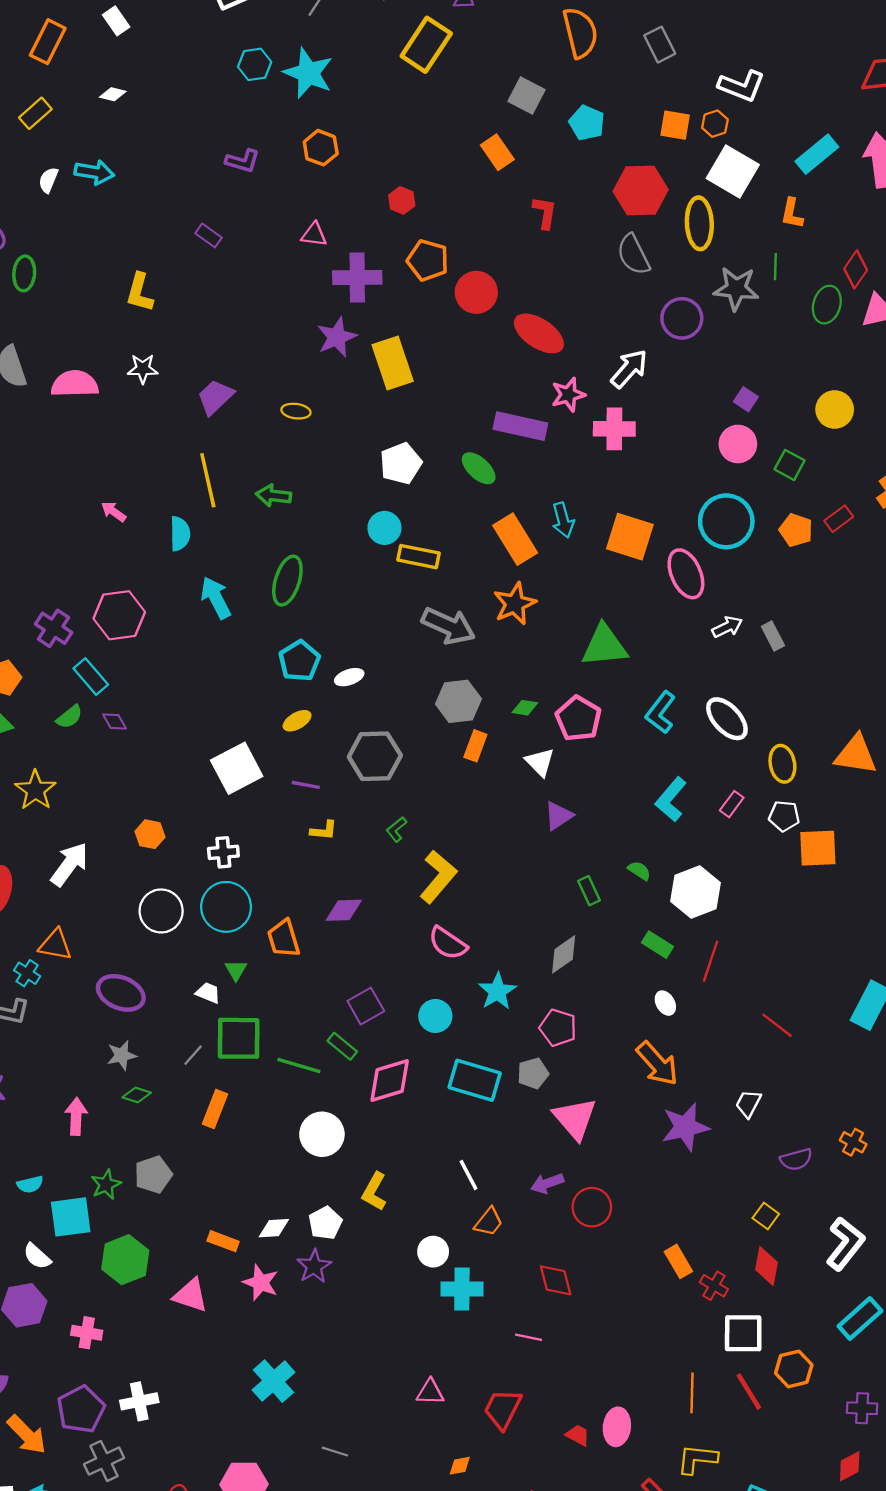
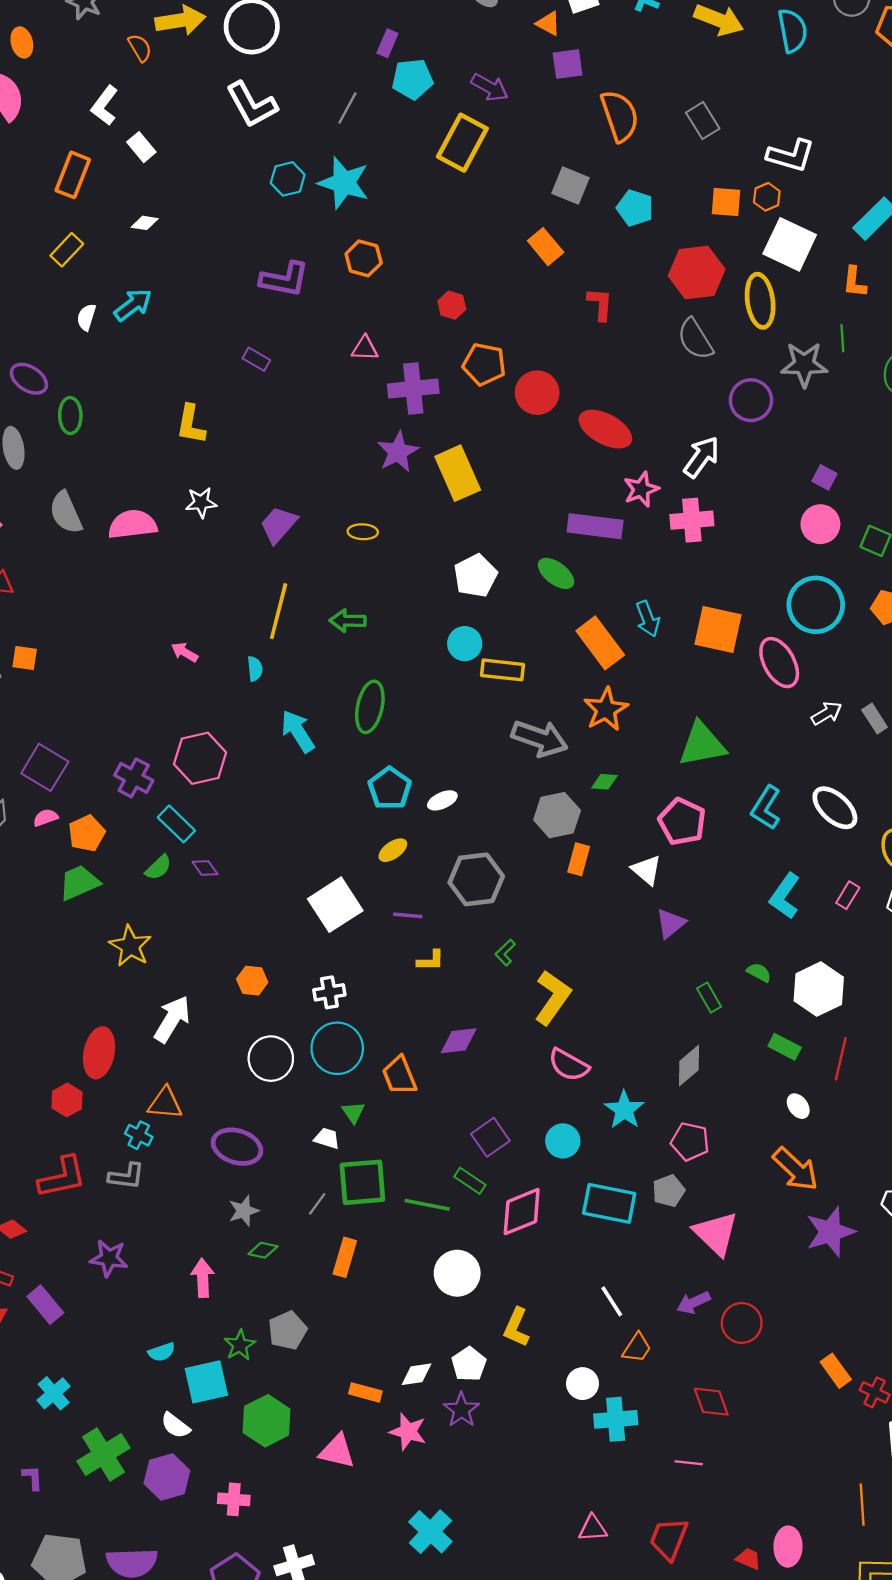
purple L-shape: (243, 161) -> (284, 279), size x1.4
cyan arrow: (94, 172) -> (133, 305), turned -42
yellow line: (208, 480) -> (279, 611), turned 32
cyan semicircle: (180, 534) -> (255, 669), size x0.7
green diamond: (525, 708) -> (604, 782), moved

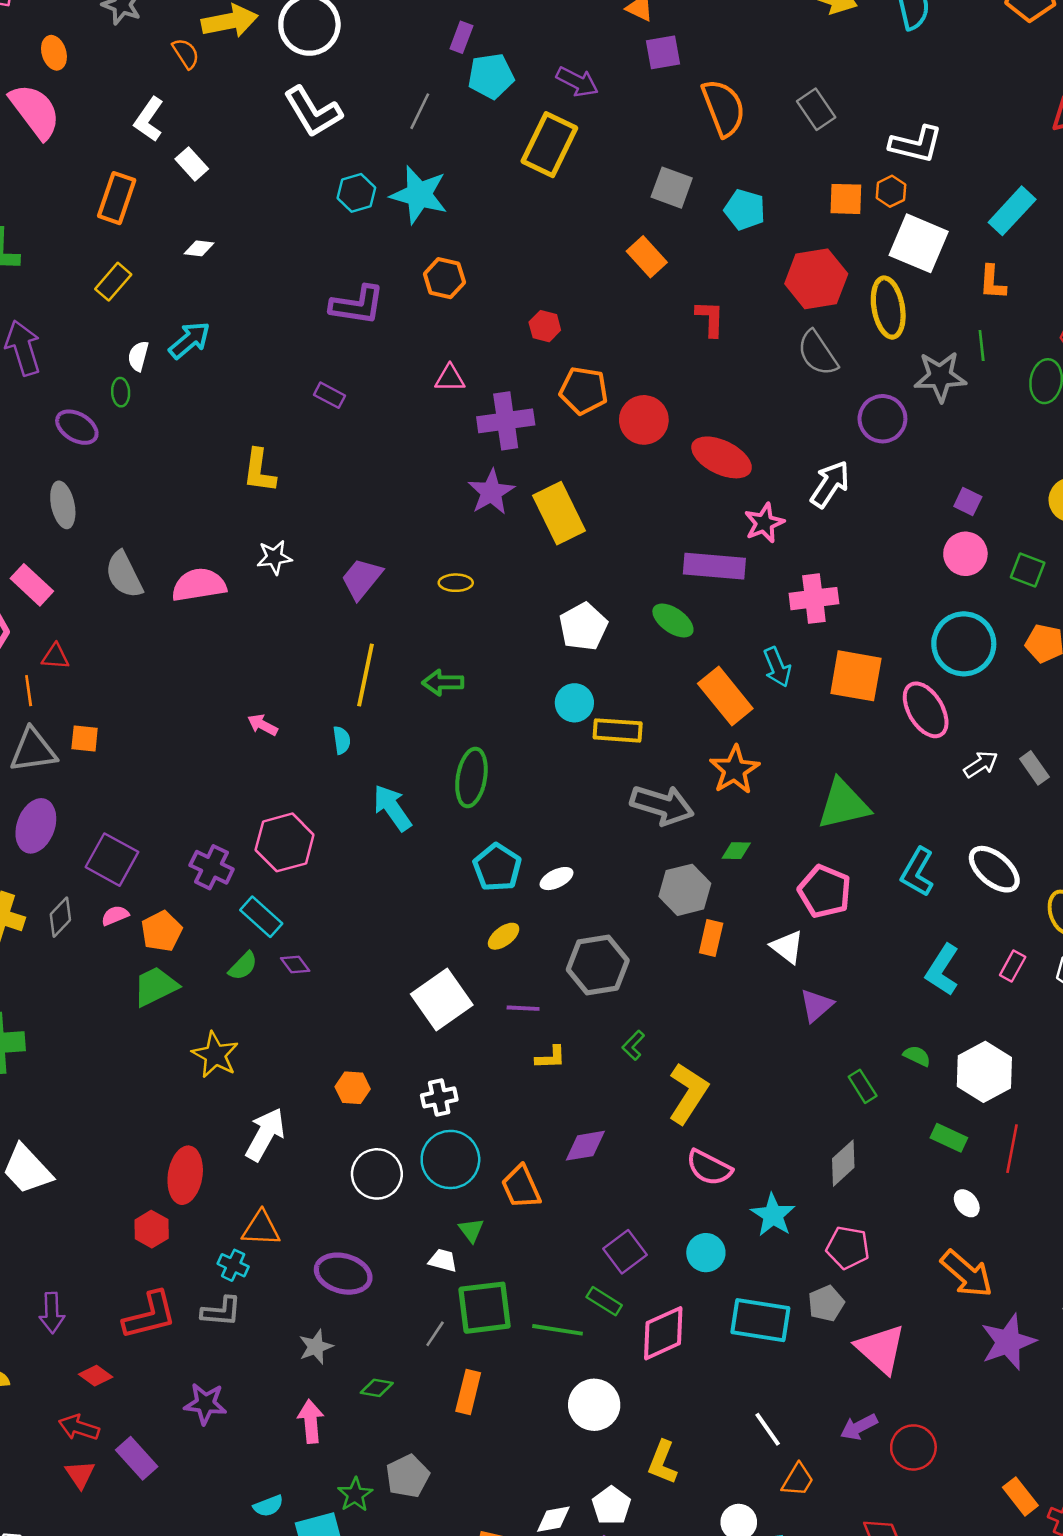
green ellipse: (70, 416) -> (121, 392), moved, size x0.7
pink cross: (692, 520) -> (814, 599), moved
gray star: (244, 1211) -> (316, 1347), moved

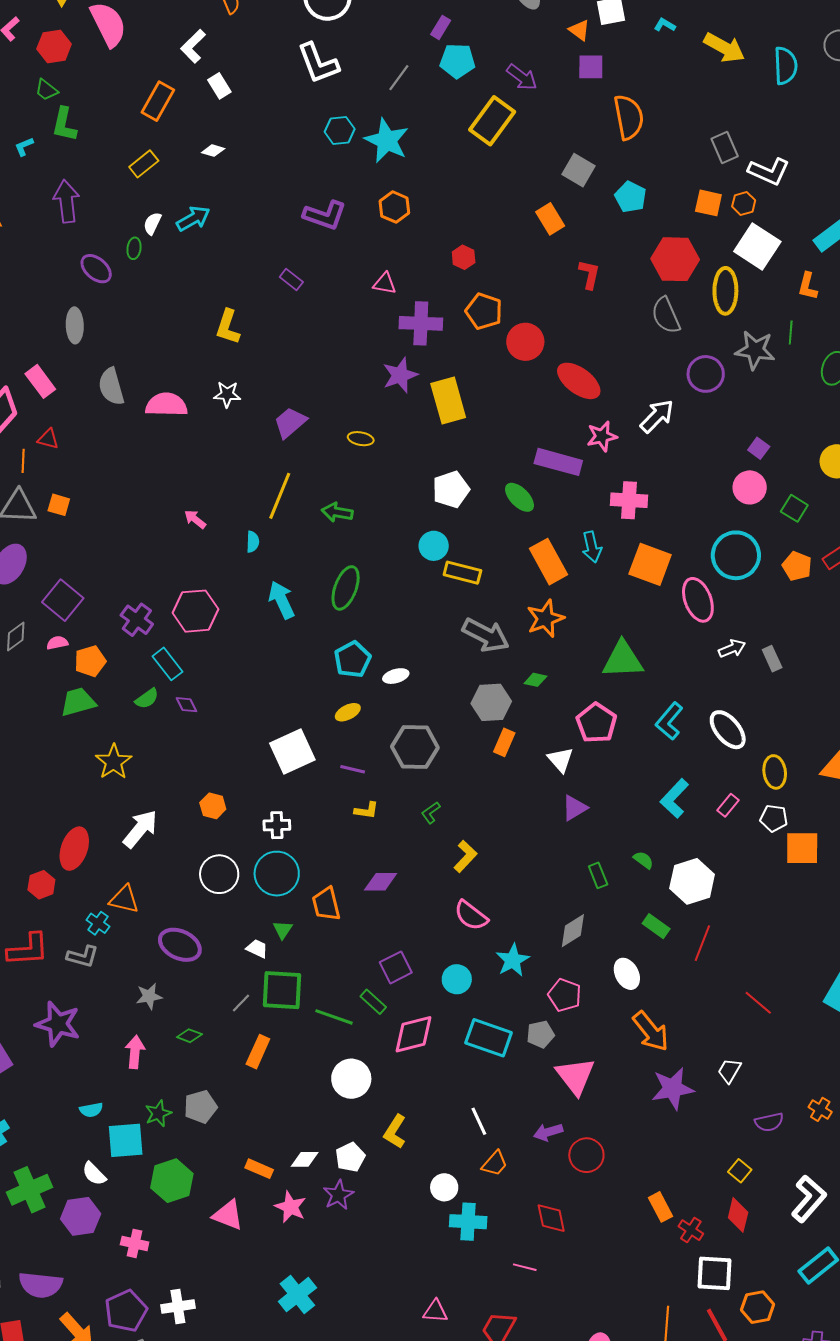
gray rectangle: (816, 109) -> (725, 148), moved
yellow L-shape: (688, 1093) -> (465, 856), size x0.7
white ellipse: (967, 1203) -> (627, 974), moved, size x1.4
purple star: (205, 1404) -> (58, 1024), size x1.4

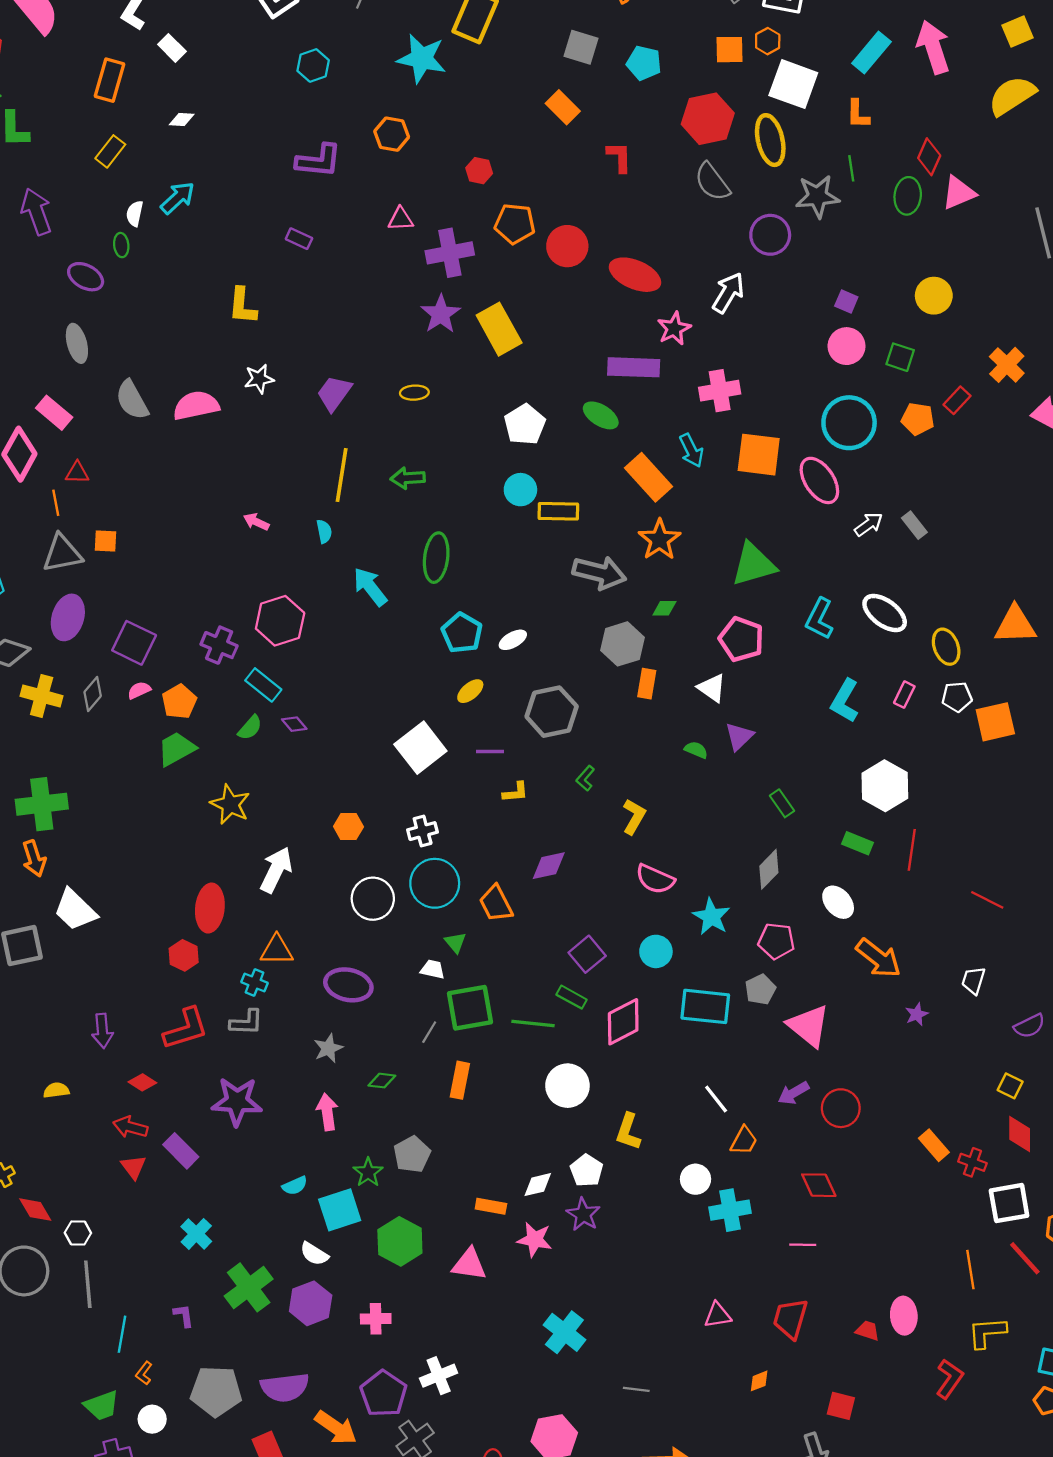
cyan star: (387, 141) -> (422, 58), moved
green semicircle: (643, 860) -> (696, 750), moved
purple star: (673, 1089) -> (917, 1014), size x0.5

